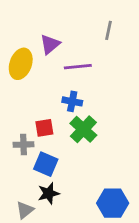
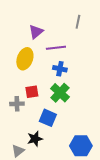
yellow ellipse: (21, 64) -> (25, 59), moved
blue cross: (72, 101) -> (60, 69), moved
blue square: (46, 164) -> (48, 118), moved

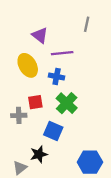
purple triangle: (36, 32) -> (40, 35), turned -42
yellow ellipse: (25, 59) -> (28, 65), turned -50
blue cross: (60, 69) -> (57, 77), moved

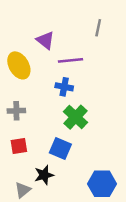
yellow ellipse: (28, 65) -> (19, 65), moved
red square: (35, 102) -> (19, 146), moved
gray cross: (19, 115) -> (16, 111), moved

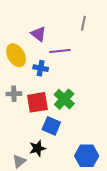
blue cross: (64, 87) -> (41, 68), moved
red square: (19, 146) -> (37, 102), moved, size x1.5

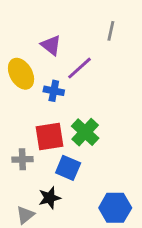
purple line: (60, 51) -> (79, 68), turned -36
gray cross: (14, 94) -> (22, 159), moved

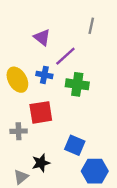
yellow ellipse: (21, 74) -> (17, 80), moved
green cross: (85, 132) -> (77, 84), moved, turned -35
blue square: (68, 168) -> (75, 145), moved

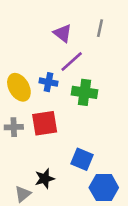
purple triangle: (42, 37) -> (63, 33), moved
gray cross: (19, 131) -> (14, 127), moved

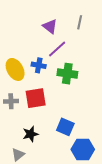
black star: (45, 179) -> (30, 134), moved

